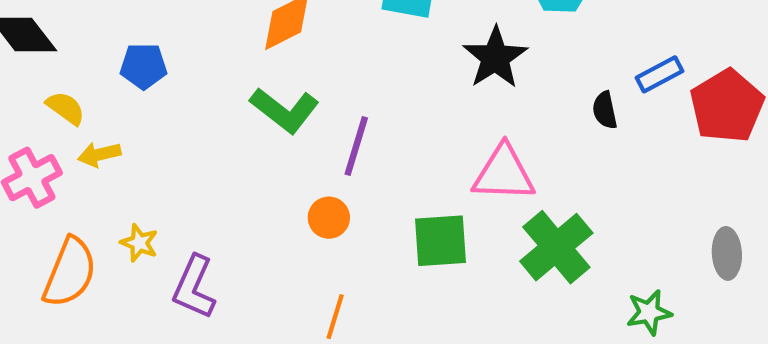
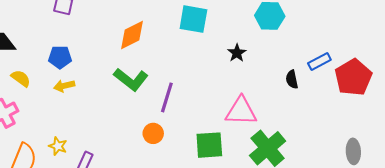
black star: (495, 58) -> (237, 53), size x0.6
yellow arrow: (99, 154) -> (64, 86), moved

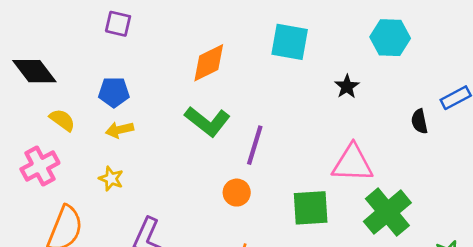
yellow star: (58, 146) -> (111, 179), moved

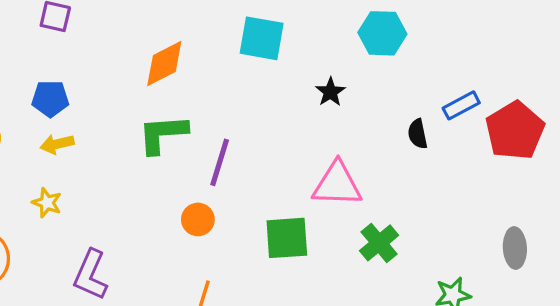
green L-shape: (207, 121) -> (163, 134), turned 138
green cross: (387, 212) -> (379, 243), size x0.7

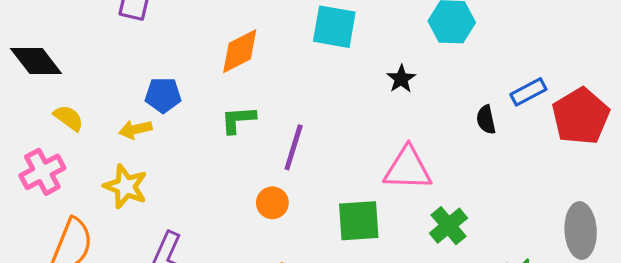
blue pentagon: (50, 99) -> (163, 95), moved
green L-shape: (163, 134) -> (238, 120), size x0.7
yellow star: (47, 203) -> (126, 186), size x1.5
gray ellipse: (515, 248) -> (581, 231), size x1.4

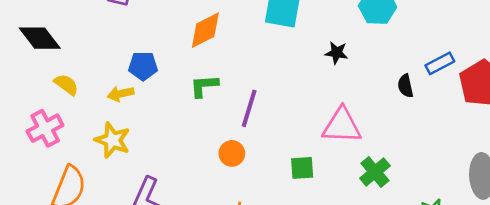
black star: (401, 79) -> (337, 53), turned -30
green square: (359, 221) -> (302, 168), size x0.7

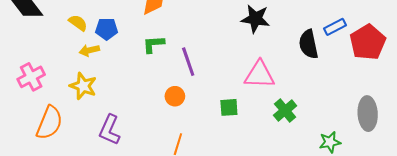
black star: (337, 53) -> (255, 19), size x1.6
yellow semicircle: (66, 85) -> (78, 23), moved
black semicircle: (405, 86) -> (308, 44), size x1.6
purple line: (249, 108) -> (188, 62), turned -36

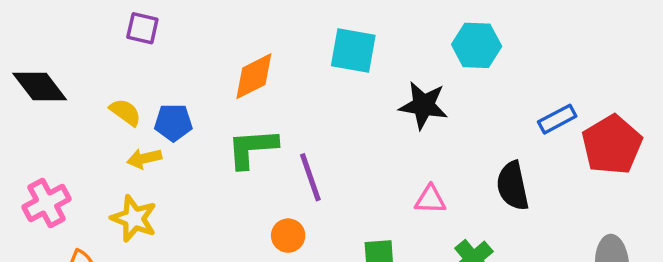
green L-shape: (153, 44) -> (252, 148), size x1.4
black semicircle: (308, 44) -> (513, 186), moved
pink triangle: (260, 75) -> (430, 200), size x0.6

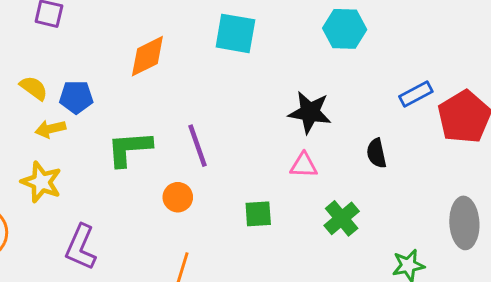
black star: (423, 105) -> (310, 112), moved
green L-shape: (252, 148) -> (129, 149), moved
black semicircle: (513, 186) -> (376, 153), size x0.7

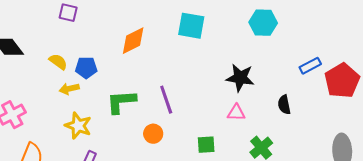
yellow star: (41, 182) -> (78, 126), moved

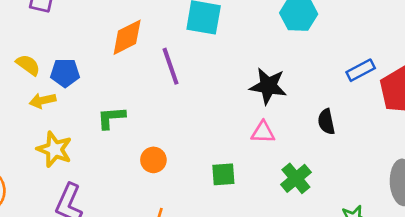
purple line: (166, 100) -> (171, 66), moved
green L-shape: (121, 102) -> (111, 118), size x0.7

